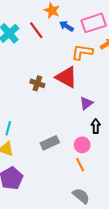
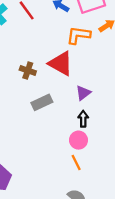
black arrow: (96, 126) -> (83, 119), moved
gray rectangle: (50, 143) -> (42, 102), moved

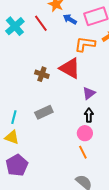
gray rectangle: (42, 102) -> (44, 112), moved

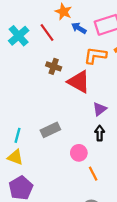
brown cross: (42, 74) -> (54, 66), moved
pink circle: (85, 133) -> (79, 153), moved

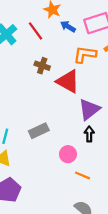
purple triangle: (100, 109) -> (89, 109), size x1.5
orange line: (93, 174) -> (83, 175), turned -40

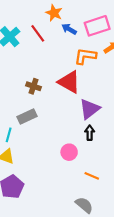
brown cross: (42, 66) -> (33, 86), moved
gray rectangle: (39, 131) -> (27, 117), moved
orange line: (83, 175) -> (92, 176), moved

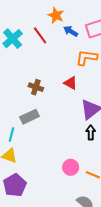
red triangle: (69, 82) -> (71, 83), size x0.6
pink circle: (69, 152) -> (71, 167), moved

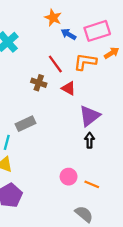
red line: (40, 35) -> (55, 64), moved
brown cross: (36, 87) -> (39, 83), moved

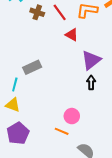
brown cross: (39, 83) -> (37, 12), moved
orange line: (92, 184) -> (62, 131), moved

